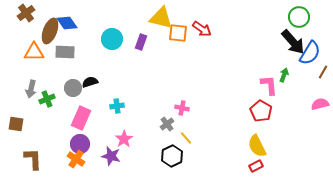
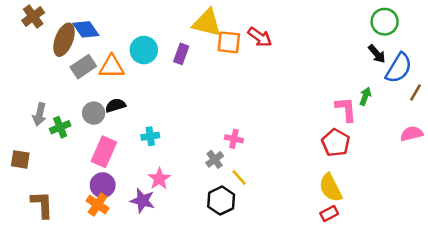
black arrow: (293, 42) -> (377, 54), size x0.6
orange triangle: (34, 52) -> (112, 67), moved
gray rectangle: (65, 52) -> (83, 67), turned -36

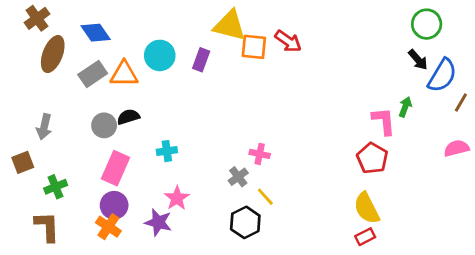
brown ellipse: (64, 40) -> (53, 54), moved
green cross: (60, 127) -> (56, 187), moved
brown square: (20, 159) -> (23, 162), moved, turned -30

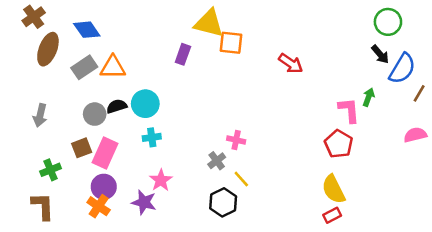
red arrow: (288, 41) -> (291, 63), moved
cyan circle: (160, 55) -> (145, 104), moved
brown square: (23, 162) -> (82, 148), moved

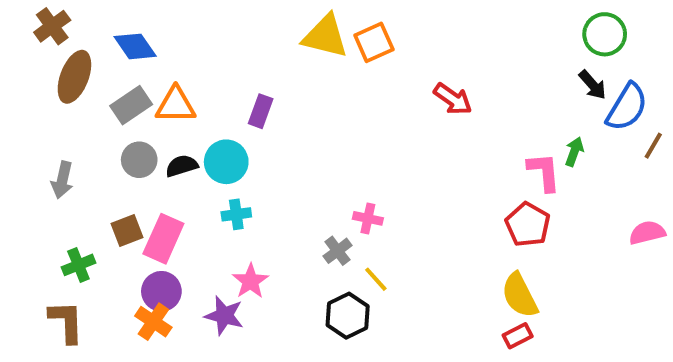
orange square: (231, 43) -> (374, 42), moved, turned -30
purple rectangle: (183, 54) -> (261, 111), moved
gray circle: (95, 114) -> (139, 160), moved
pink semicircle: (415, 135) -> (647, 233), moved

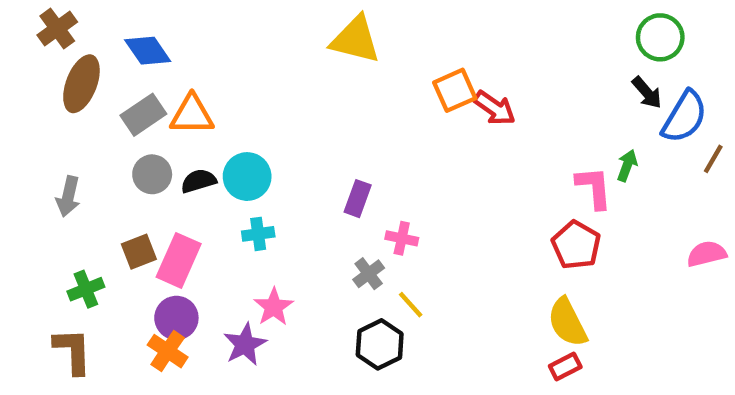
orange square: (374, 42) -> (455, 90), moved
purple rectangle: (261, 111) -> (358, 199), moved
purple star: (224, 316) -> (245, 344), turned 30

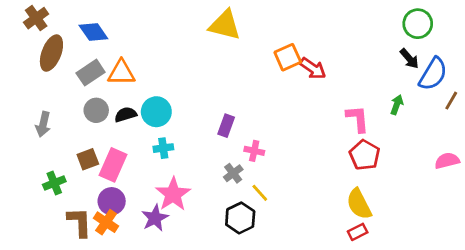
pink L-shape: (594, 188) -> (358, 119), moved
pink star: (274, 307) -> (173, 194), size x1.4
brown L-shape: (73, 351) -> (79, 222), moved

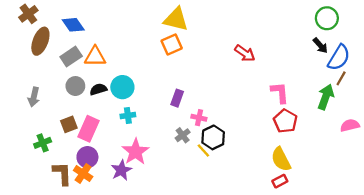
orange square: (288, 57) -> (172, 44), moved
brown line: (451, 101) -> (341, 78), moved
green arrow: (397, 105) -> (326, 97), moved, size x1.6
black hexagon: (240, 218) -> (213, 137), moved

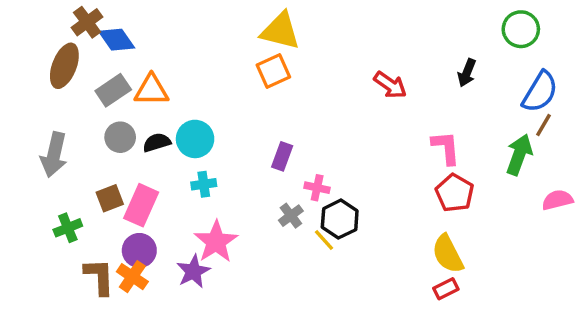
brown cross: (28, 14) -> (87, 22), moved
black arrow: (320, 46) -> (467, 73), moved, turned 63
gray arrow: (34, 97) -> (54, 155), size x1.4

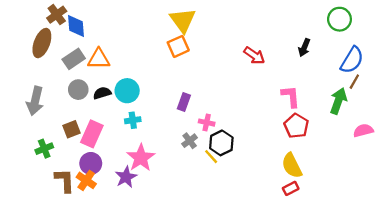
yellow triangle: (280, 31) -> (183, 20), turned 40
blue diamond: (117, 40) -> (76, 26), turned 30

